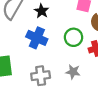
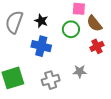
green circle: (73, 37) -> (71, 29), moved

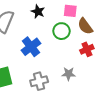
black star: (41, 21) -> (38, 12), moved
blue cross: (41, 46) -> (31, 47), turned 36

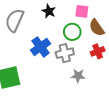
gray cross: (39, 81) -> (65, 53), moved

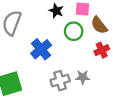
black star: (49, 11) -> (56, 11), moved
gray cross: (65, 53) -> (60, 81), moved

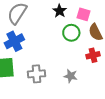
blue cross: (41, 49) -> (14, 41), moved
gray cross: (60, 81) -> (36, 74), moved

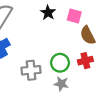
green circle: (71, 33) -> (60, 63), moved
gray cross: (36, 74) -> (31, 70), moved

